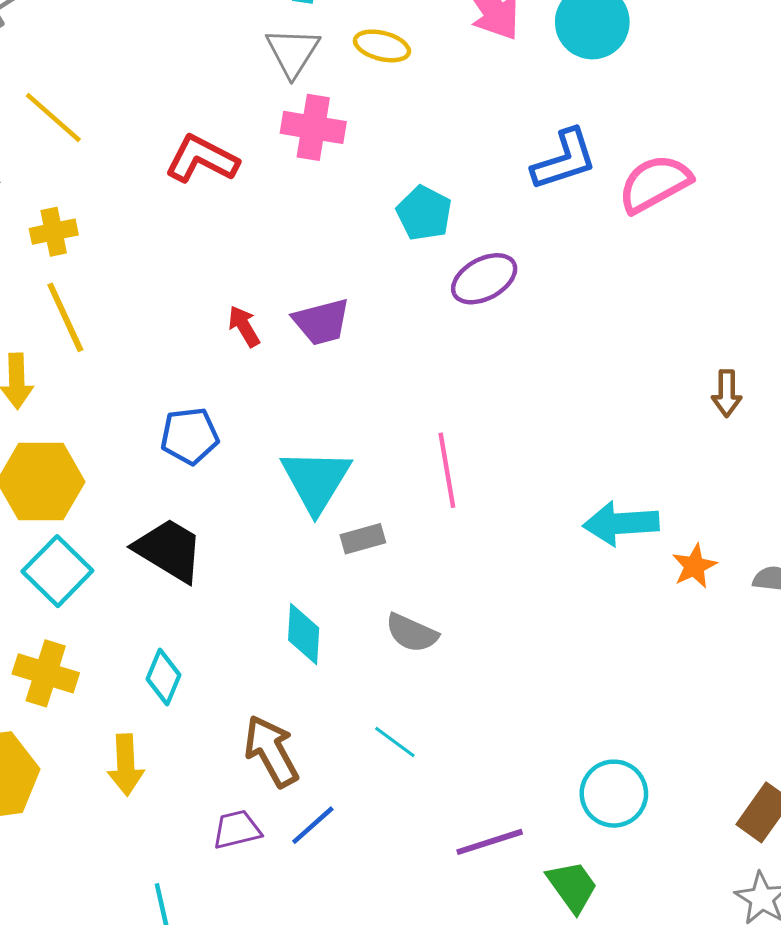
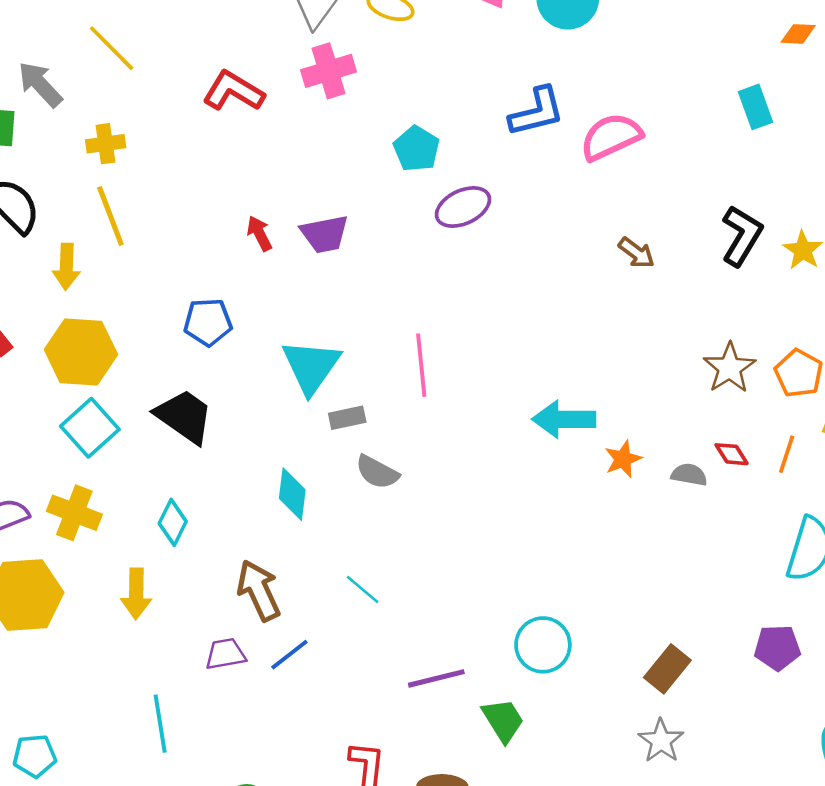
pink cross: (313, 127) -> (329, 71), turned -30
brown arrow: (727, 393) -> (636, 253), moved, turned -57
gray semicircle: (412, 633) -> (377, 472), moved

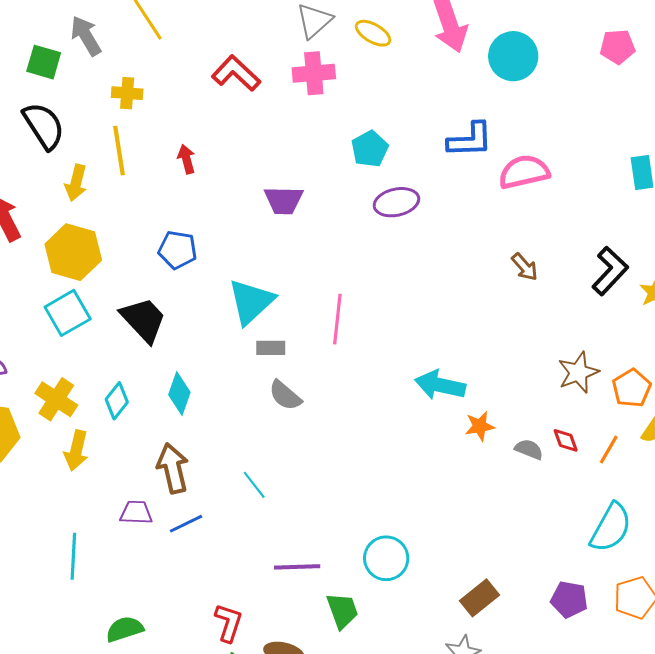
red arrow: (259, 233) -> (186, 159), moved
cyan diamond: (292, 494) -> (179, 393), moved
yellow cross: (74, 513) -> (56, 399), moved

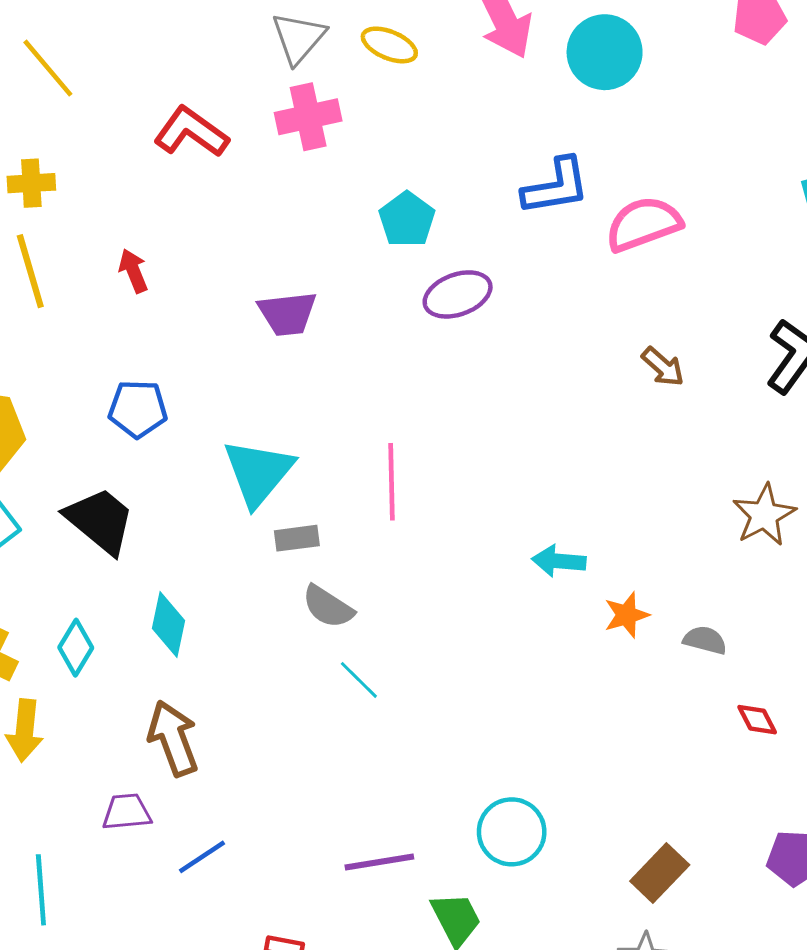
cyan arrow: (440, 385) -> (559, 561), size x0.7
red diamond: (566, 440) -> (757, 720), moved
cyan line: (254, 485) -> (359, 680), moved
blue line: (186, 524) -> (202, 857), moved

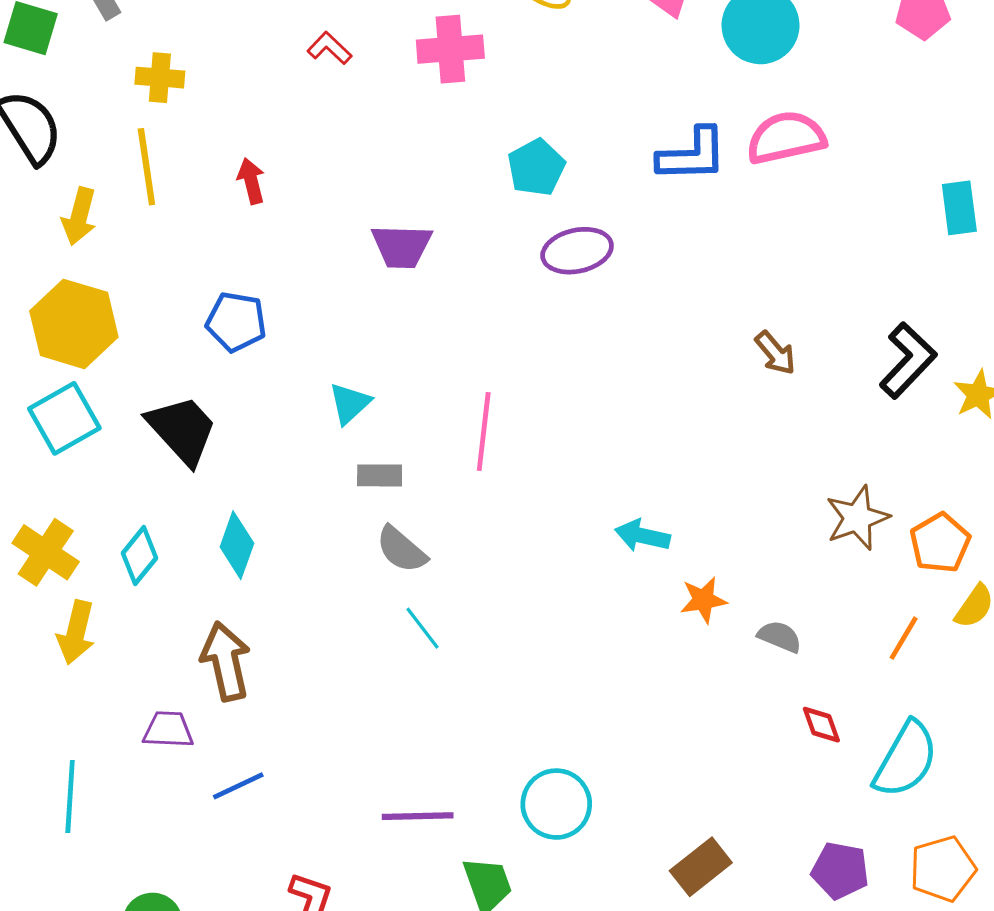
red L-shape: (191, 132) -> (329, 48), size x0.6
pink semicircle: (643, 224) -> (786, 138), moved
cyan triangle: (258, 472) -> (350, 403), size x0.6

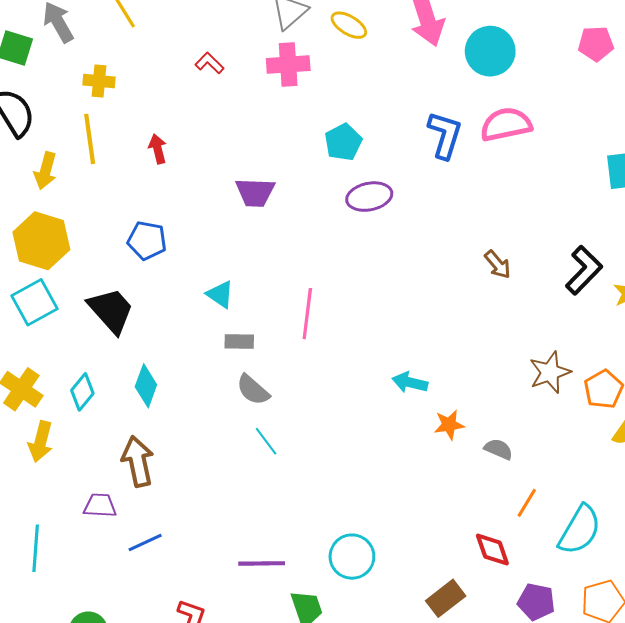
blue L-shape: (692, 155) -> (445, 135), turned -72
cyan triangle: (350, 403) -> (220, 294), turned -44
orange line: (904, 638) -> (527, 503), moved
red diamond: (821, 725) -> (492, 550), moved, size x1.4

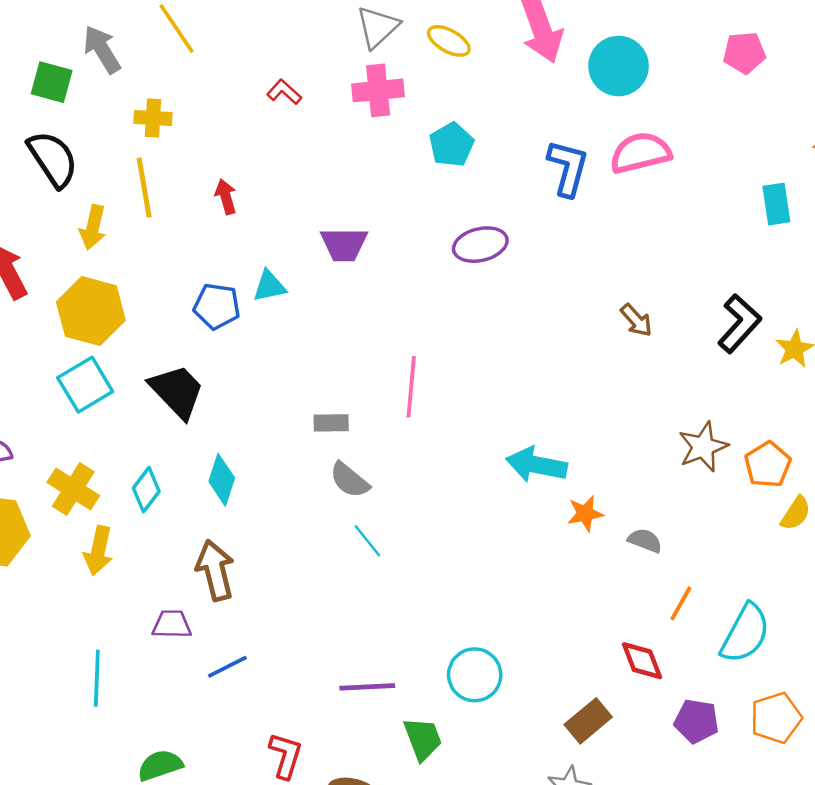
cyan pentagon: (343, 142) -> (452, 145), moved
cyan triangle: (220, 294) -> (269, 286), moved, turned -44
cyan arrow: (410, 382) -> (536, 465), size x1.4

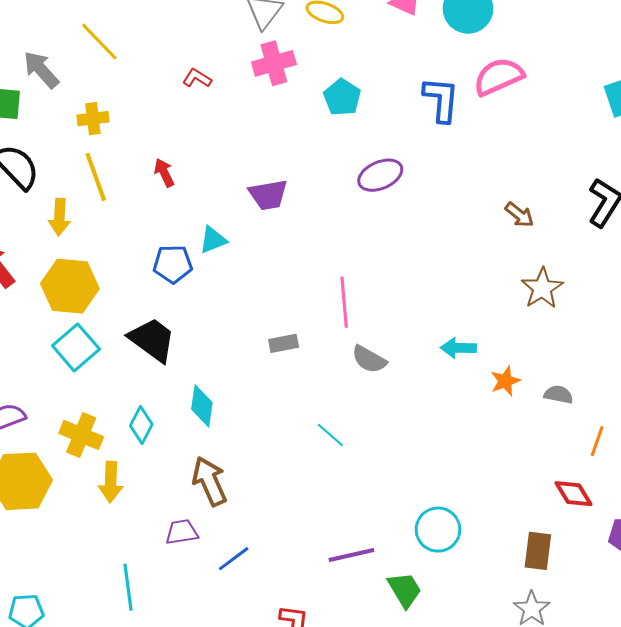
brown star: (703, 447) -> (542, 288), moved
cyan arrow: (536, 465) -> (458, 348), size x0.7
gray semicircle: (350, 480) -> (369, 359), moved
brown rectangle: (588, 721) -> (538, 551), turned -33

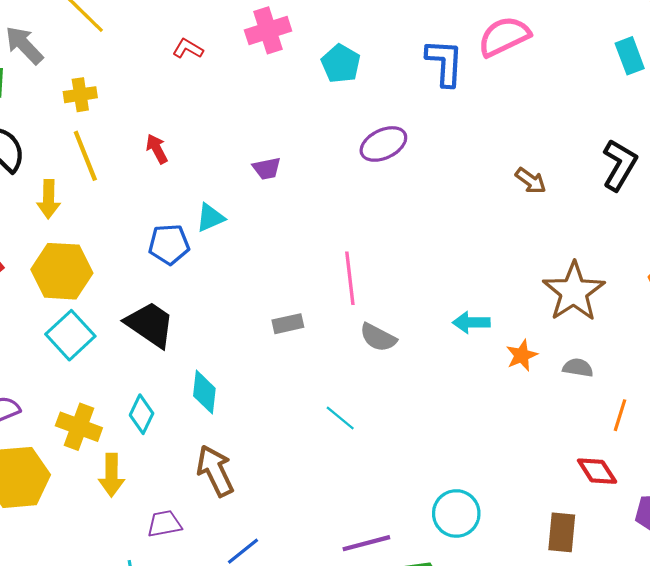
purple trapezoid: (268, 195) -> (267, 168), size x0.7
brown star: (542, 288) -> (574, 292), moved, size x1.4
purple trapezoid: (182, 532) -> (164, 524), moved

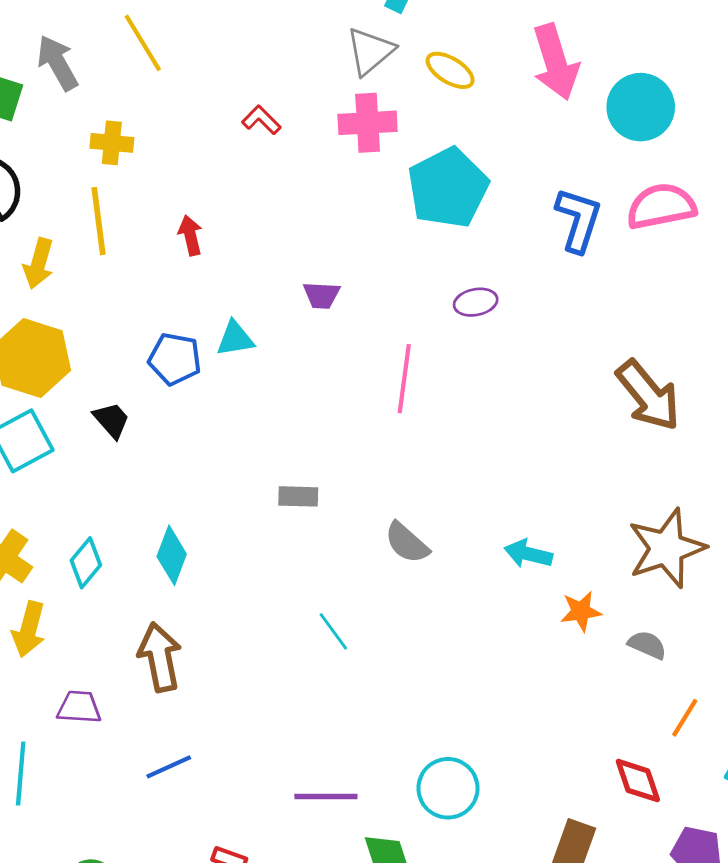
cyan pentagon: (341, 64) -> (448, 188), size x1.6
purple ellipse: (383, 144) -> (476, 302), size x0.7
brown arrow: (531, 181) -> (648, 395), size x1.8
pink line: (350, 278) -> (404, 379), moved
black trapezoid: (150, 324) -> (112, 420), moved, size x0.6

